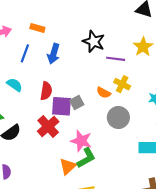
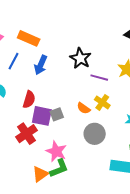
orange rectangle: (37, 28) -> (29, 38), size x1.5

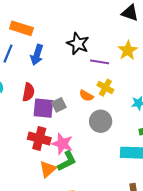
red cross: (27, 134) -> (39, 138), moved, turned -35

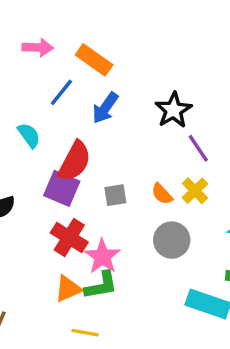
purple line: (100, 62) -> (198, 148), turned 30
red semicircle: (28, 92) -> (75, 161), size x1.4
purple square: (43, 108) -> (62, 188), moved

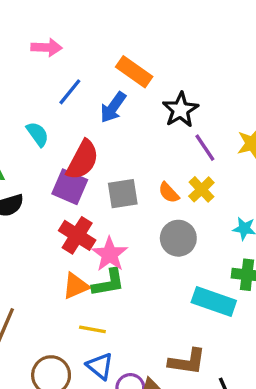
orange rectangle: (94, 60) -> (134, 72), moved
gray square: (115, 195) -> (123, 194), size x1.4

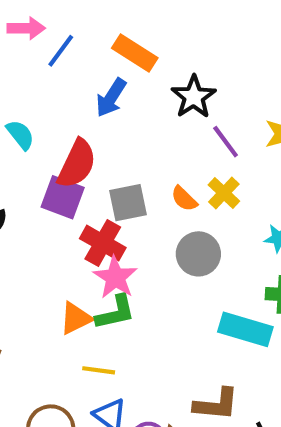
blue line: (70, 92) -> (61, 51), moved
red cross: (77, 235) -> (103, 243), moved

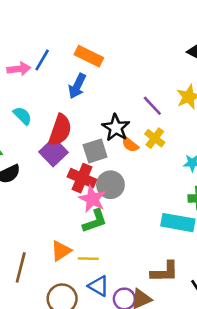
pink arrow: (26, 28) -> (19, 69), moved
black star: (194, 97) -> (116, 128), moved
purple square: (63, 197) -> (54, 152), turned 32
gray circle: (198, 254) -> (110, 185), moved
orange triangle: (76, 318) -> (61, 251), moved

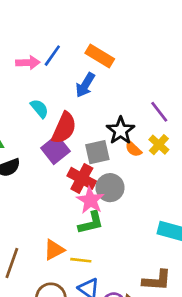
cyan semicircle: (23, 116) -> (39, 109), moved

